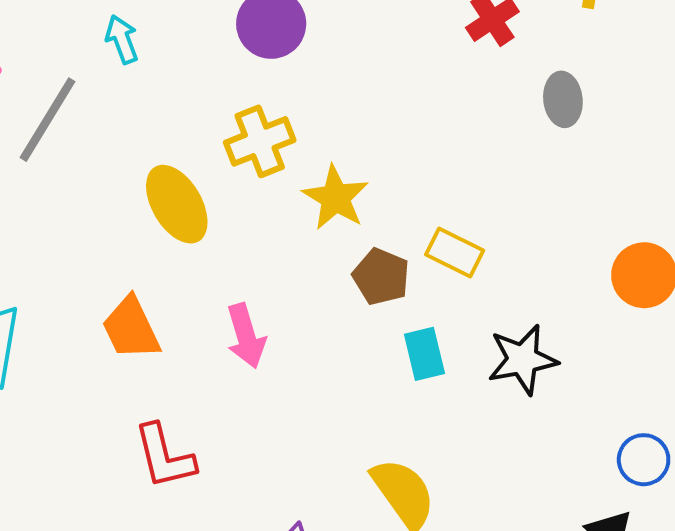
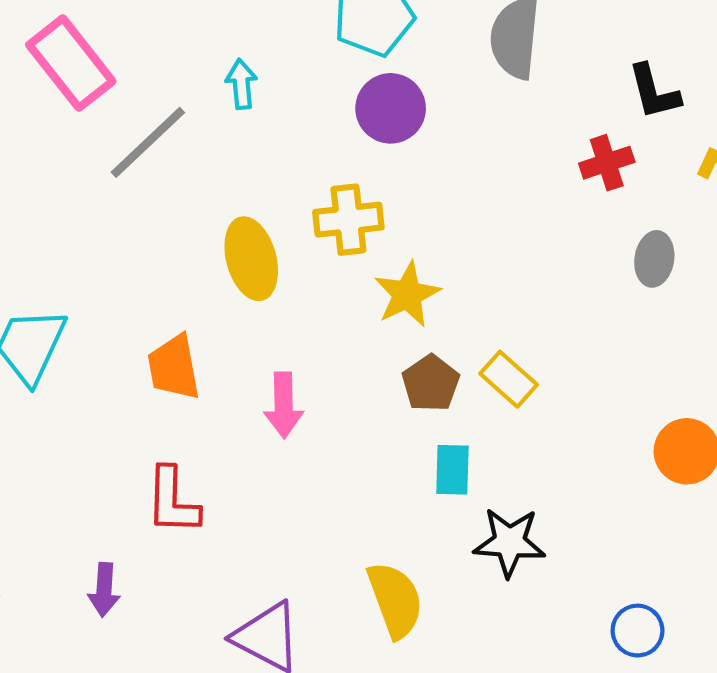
black star: (523, 360) -> (509, 542), moved

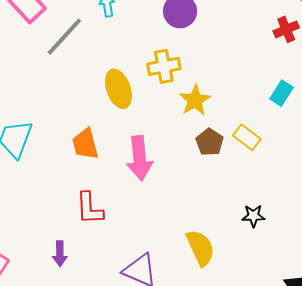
pink arrow: (284, 405) -> (139, 158), size x1.4
cyan rectangle: (452, 470) -> (281, 93), moved, turned 35
black star: (509, 542) -> (253, 216), size x0.7

